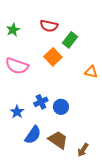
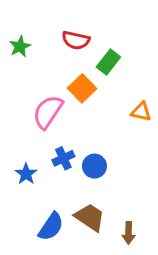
pink semicircle: (17, 66) -> (48, 112), moved, turned 105
blue semicircle: (33, 135) -> (51, 227), moved
brown arrow: (83, 150) -> (129, 233), turned -32

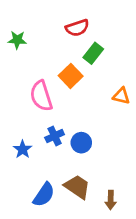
red semicircle: (76, 40) -> (77, 28), moved, turned -30
green star: (20, 46) -> (17, 40), turned 30
pink semicircle: (48, 112) -> (41, 96), turned -52

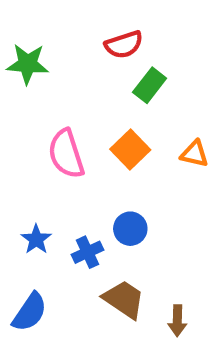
green star: (17, 40) -> (28, 64), size x1.4
orange square: (71, 76) -> (130, 149), moved
blue cross: (55, 136) -> (87, 252), moved
blue semicircle: (44, 195) -> (30, 312), moved

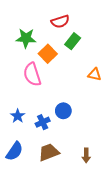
green star: (28, 64) -> (26, 38), moved
orange square: (130, 149) -> (48, 54), moved
brown trapezoid: (124, 299) -> (49, 152), moved, turned -55

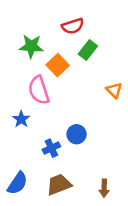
orange triangle: (94, 74) -> (114, 90), turned 32
blue star: (18, 116) -> (21, 119), moved

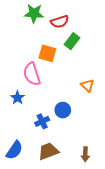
green star: (31, 46) -> (34, 13), moved
orange square: (58, 65) -> (47, 53), turned -30
orange triangle: (114, 90) -> (87, 85), moved

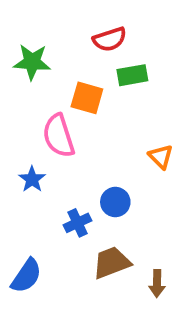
green star: (34, 13) -> (32, 62), moved
green rectangle: (72, 41) -> (132, 75), turned 42
brown trapezoid: (48, 151) -> (112, 263), moved

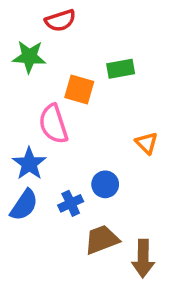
red semicircle: (110, 39) -> (60, 20), moved
blue star: (32, 179) -> (29, 164), size x1.4
blue semicircle: (26, 276) -> (24, 205), moved
brown arrow: (157, 283) -> (143, 259), size x1.5

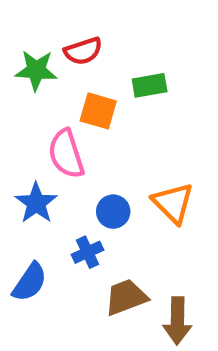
red semicircle: (60, 20) -> (83, 51), moved
orange triangle: (147, 143) -> (173, 203), moved, size x1.5
blue circle: (105, 184) -> (113, 212), moved
blue semicircle: (24, 205) -> (30, 282), moved

